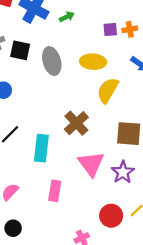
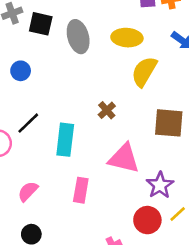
brown cross: (76, 123) -> (107, 110), size x0.6
pink triangle: (91, 164) -> (124, 158), turned -40
purple star: (123, 172) -> (160, 185), moved

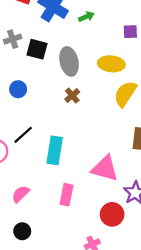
brown cross: (107, 110) -> (72, 96), moved
red circle: (147, 220) -> (112, 214), moved

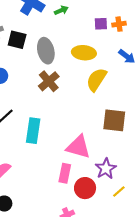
brown cross: (72, 96) -> (49, 81), size x1.5
pink rectangle: (67, 195) -> (65, 173), moved

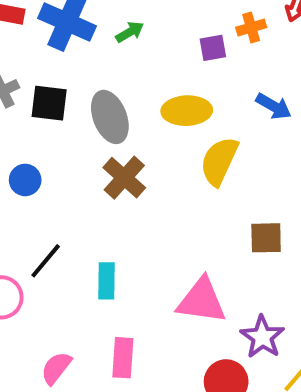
orange cross: (119, 24) -> (251, 27), moved
brown square: (114, 120) -> (266, 238), size x0.7
cyan rectangle: (33, 131) -> (106, 281), size x0.7
pink rectangle: (65, 173) -> (123, 358), moved

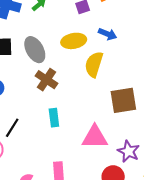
blue arrow: (274, 106) -> (108, 34), moved
brown square: (266, 238) -> (123, 100), size x1.5
cyan rectangle: (106, 281) -> (54, 118), moved

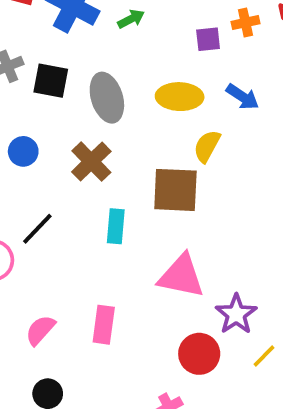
yellow semicircle: (94, 64) -> (207, 146), size x0.7
brown cross: (46, 80) -> (91, 162), moved
brown square: (123, 100) -> (175, 190), moved

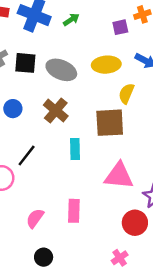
gray ellipse: (107, 98) -> (61, 70), turned -44

